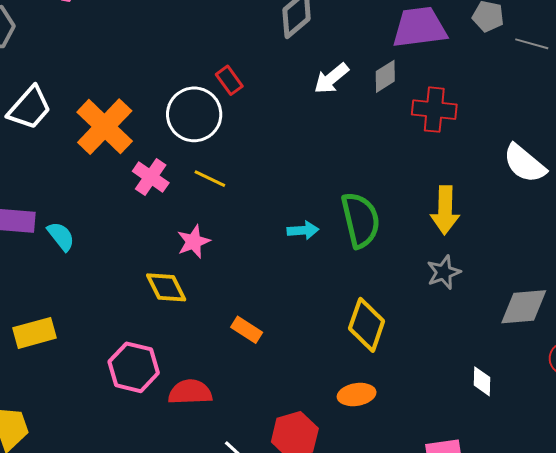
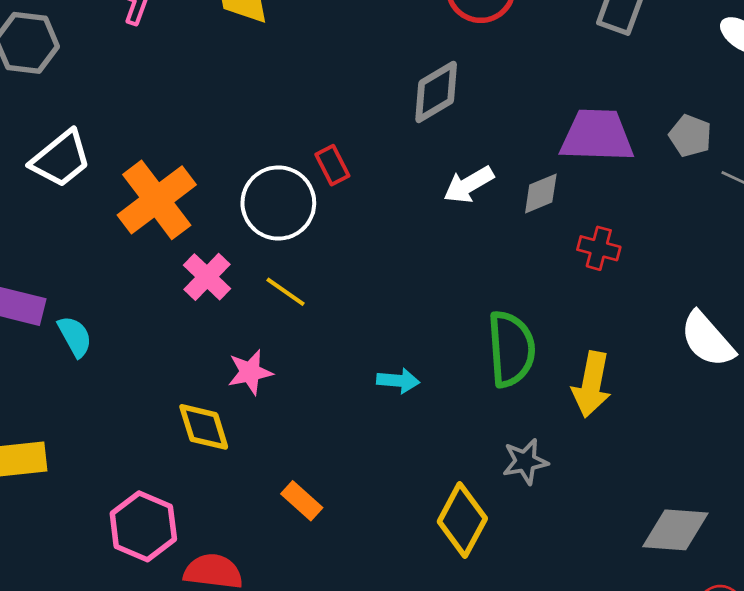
red cross: (434, 110) -> (599, 248), size x0.7
green semicircle: (361, 220) -> (511, 349), moved
gray star: (444, 272) -> (525, 462), moved

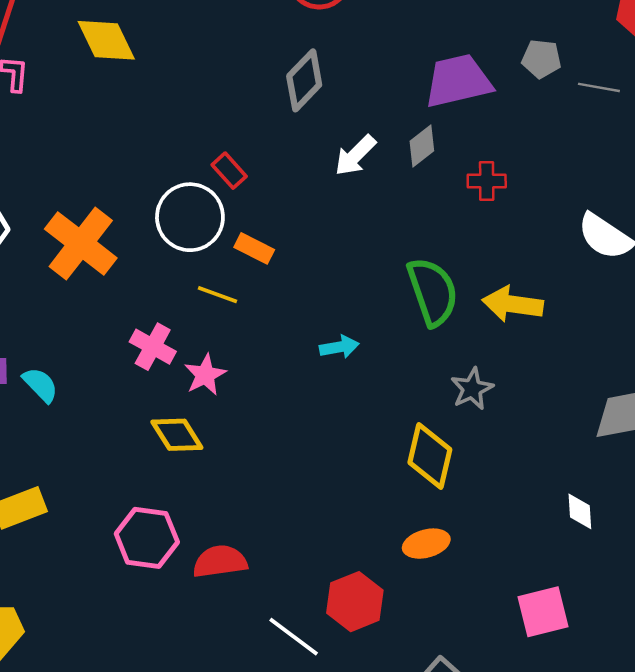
pink cross: (207, 277) -> (153, 347), moved
yellow arrow: (592, 384) -> (513, 304), turned 102
orange rectangle: (302, 501) -> (254, 248), moved

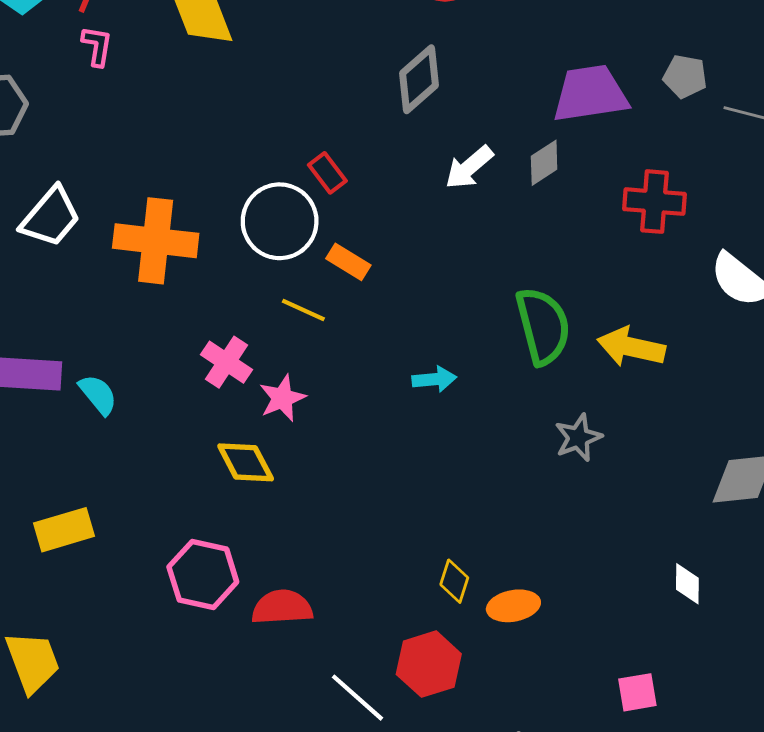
red cross: (487, 181) -> (654, 202), moved, size x1.4
orange cross: (81, 243) -> (156, 241), turned -36
yellow diamond: (430, 456) -> (454, 581), moved, size x0.6
pink square: (543, 612) -> (637, 692), size x0.7

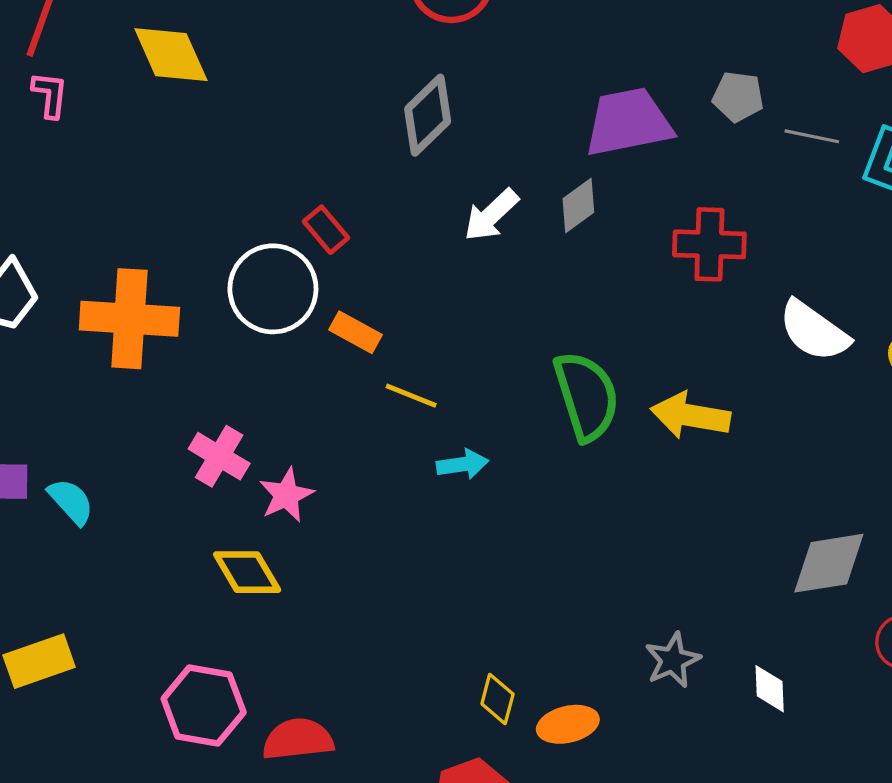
yellow line: (303, 310) -> (411, 396), moved
gray star: (578, 438) -> (673, 660), moved

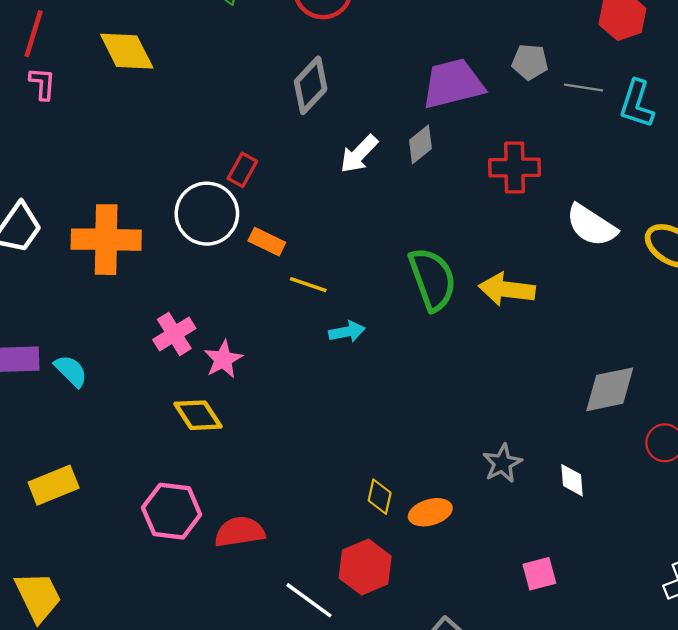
red rectangle: (326, 230) -> (242, 170), turned 72
pink cross: (219, 456) -> (174, 334), turned 30

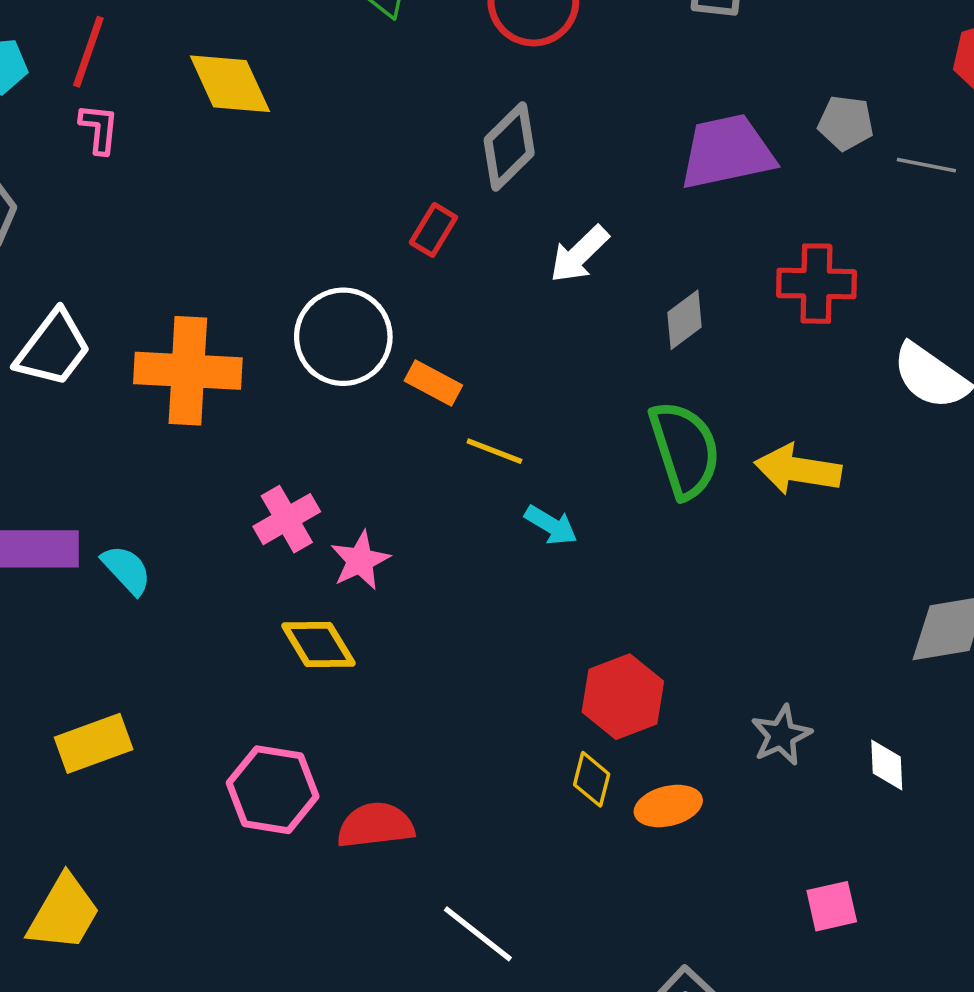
gray diamond: (420, 144) -> (684, 320), moved
red rectangle: (242, 170) -> (433, 230), moved
cyan arrow: (347, 332) -> (551, 525), turned 40
red hexagon: (365, 567) -> (623, 697), moved
yellow trapezoid: (38, 597) -> (64, 913), turned 54

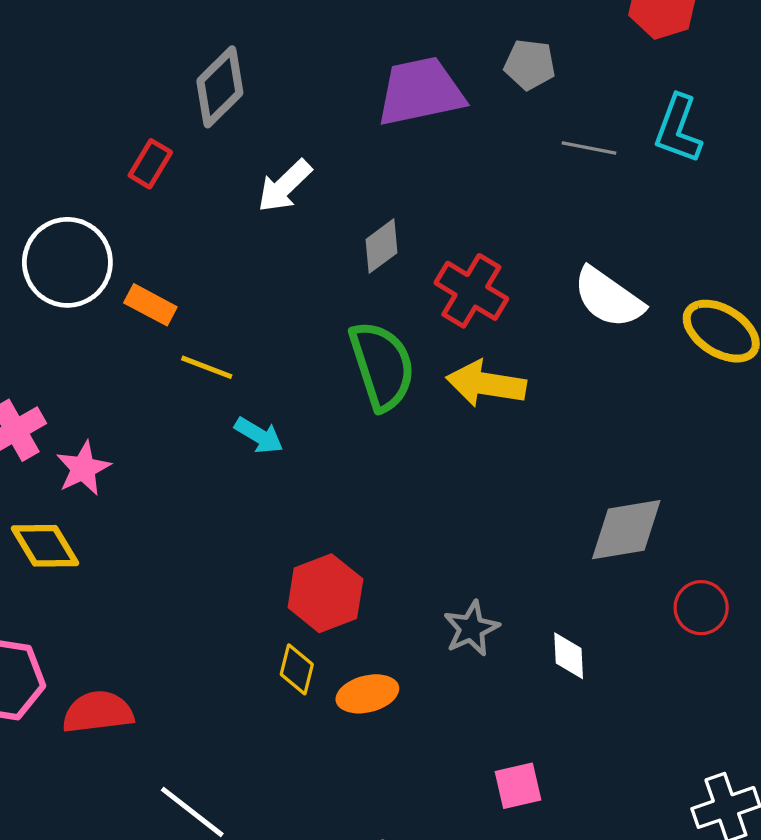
gray line: (926, 165) -> (589, 148), moved
red cross: (816, 284) -> (471, 291), moved, turned 30

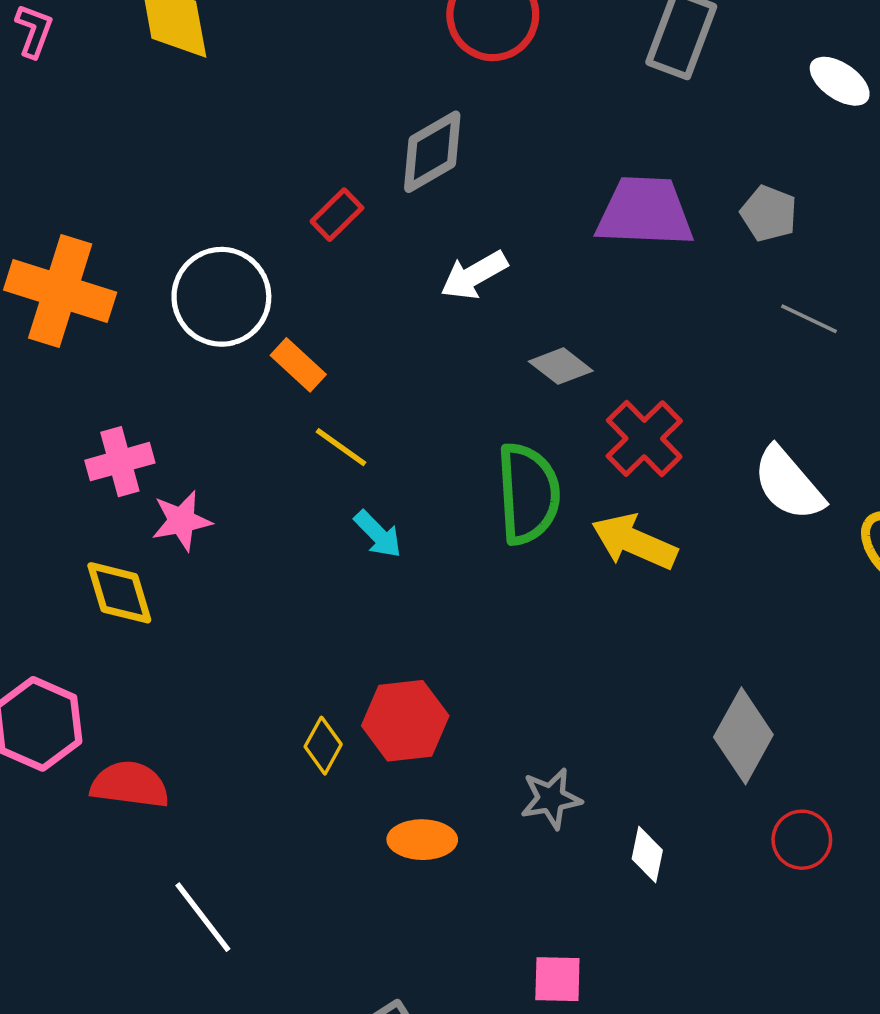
gray diamond: (381, 246) -> (561, 366), turned 60
gray diamond: (626, 530) -> (743, 736), turned -66
yellow diamond: (297, 669) -> (323, 746), moved

